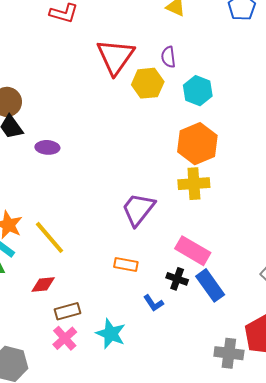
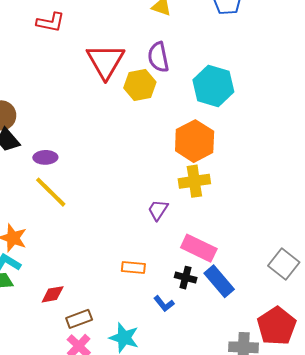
purple semicircle: (168, 57) -> (158, 57), size x1.4
cyan hexagon: (198, 91) -> (213, 86), moved, size x1.4
purple trapezoid: (138, 209) -> (158, 210), moved, size x0.6
yellow line: (50, 237) -> (51, 192), moved

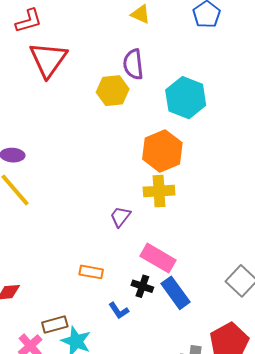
red L-shape: (50, 22) -> (29, 21), turned -32
red triangle: (105, 61) -> (48, 60), moved
brown rectangle: (79, 319) -> (55, 324), moved

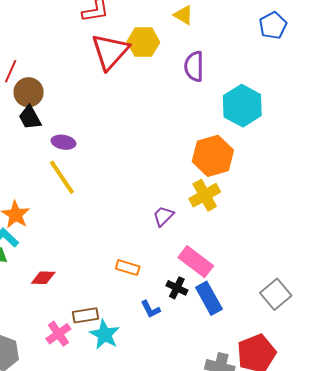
yellow triangle: (141, 14) -> (183, 15), moved
yellow hexagon: (113, 91) -> (143, 42), moved
yellow cross: (159, 191) -> (205, 195), turned -32

